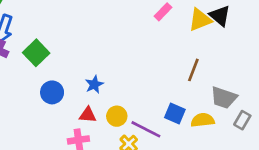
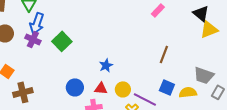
yellow triangle: (200, 20) -> (209, 29), moved
brown line: (193, 70) -> (164, 54), moved
blue circle: (52, 92) -> (75, 87), moved

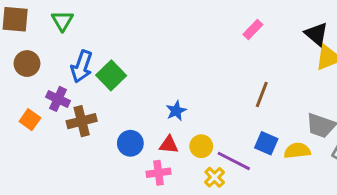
blue arrow: (37, 23) -> (82, 66), moved
purple cross: (33, 39) -> (58, 99), moved
brown cross: (23, 92) -> (82, 121), moved

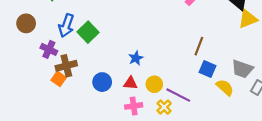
orange square: (30, 120) -> (59, 79), moved
blue square: (266, 143) -> (208, 69), moved
yellow semicircle: (297, 151) -> (225, 87), turned 48
pink cross: (158, 173) -> (134, 106), moved

